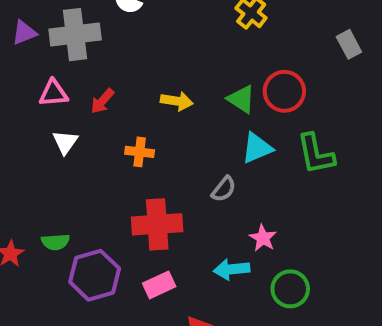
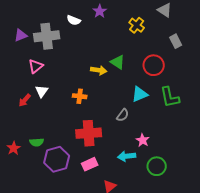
gray rectangle: (349, 44) -> (176, 41), moved
pink triangle: (53, 93) -> (36, 66), turned -35
green triangle: (241, 99) -> (118, 62), moved
red arrow: (102, 101) -> (25, 100), moved

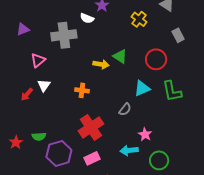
white semicircle: (74, 20) -> (87, 18), moved
gray cross: (47, 36) -> (64, 35), moved
red cross: (89, 133) -> (91, 127), turned -30

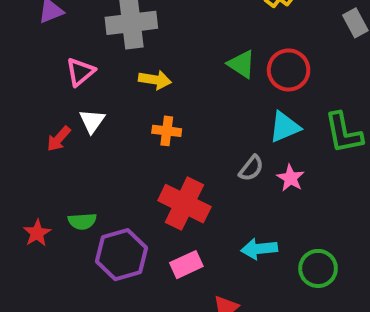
red circle: (156, 59) -> (289, 70), moved
yellow arrow: (101, 64) -> (155, 80), moved
red cross: (91, 127) -> (184, 204), turned -30
pink star: (145, 134) -> (291, 178), moved

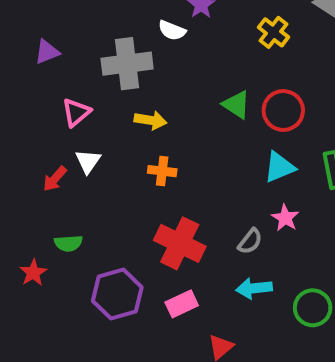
gray semicircle: (251, 168) -> (250, 241), moved
green semicircle: (82, 221) -> (68, 243), moved

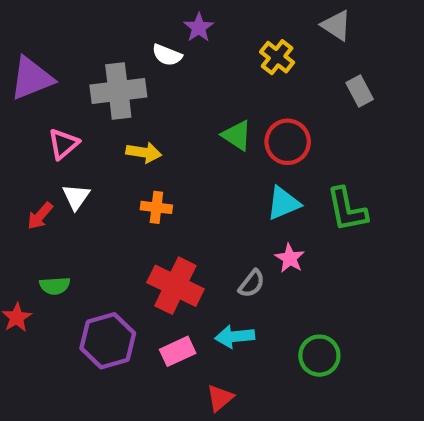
purple triangle: (47, 52) -> (32, 78), size x1.6
cyan arrow: (254, 288) -> (235, 337), moved

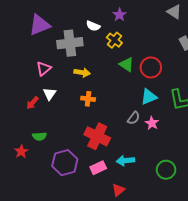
purple star: (199, 28) -> (119, 15), moved
yellow cross: (277, 57) -> (114, 40), moved
purple triangle: (32, 78) -> (39, 25), moved
gray semicircle: (252, 284) -> (134, 118), moved

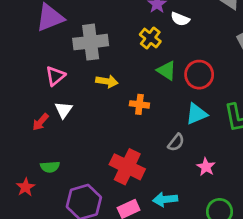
white semicircle: (93, 26) -> (180, 19), moved
orange cross: (88, 99) -> (139, 104), moved
pink star: (152, 123) -> (206, 167), moved

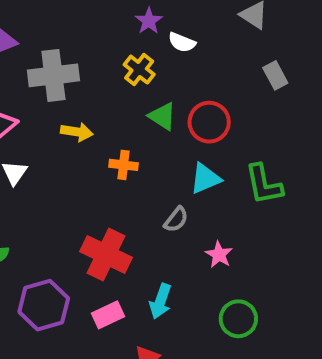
cyan arrow: (165, 199) -> (160, 301), turned -65

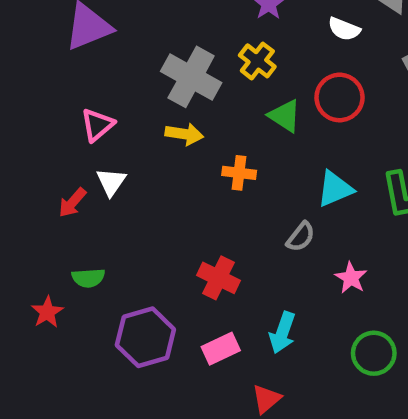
white semicircle: (182, 42) -> (344, 29), moved
gray cross: (53, 75) -> (191, 77), moved, turned 36
red circle: (209, 122) -> (340, 97), moved
red cross: (106, 255) -> (218, 278), size x0.7

